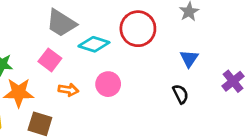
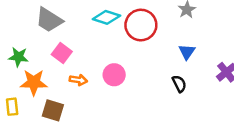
gray trapezoid: (61, 23) -> (49, 20), moved
cyan diamond: (94, 44) -> (106, 17), moved

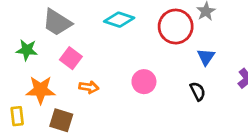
red circle: (141, 25) -> (176, 27), moved
green star: (18, 57) -> (27, 50), moved
pink circle: (114, 75) -> (144, 82), moved

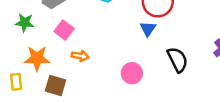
blue triangle: (206, 57) -> (148, 29), moved
pink circle: (144, 82) -> (132, 73), moved
black semicircle: (198, 91) -> (177, 60), size x1.5

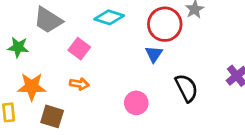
pink square: (64, 30) -> (79, 49), moved

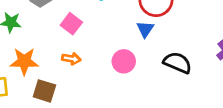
black semicircle: (186, 88) -> (177, 63), turned -40
pink circle: (136, 103) -> (124, 61), moved

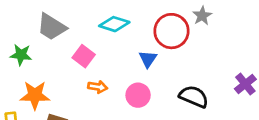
blue triangle: (145, 29) -> (148, 59), moved
orange arrow: (71, 59) -> (98, 87), moved

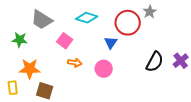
black semicircle: (194, 97) -> (155, 62), moved, turned 95

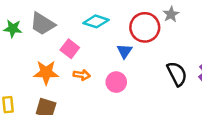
green star: (20, 40) -> (13, 29), moved
black semicircle: (155, 62) -> (177, 74), turned -55
orange star: (30, 69) -> (46, 73), moved

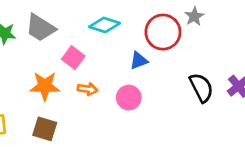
blue triangle: (125, 51) -> (139, 61), turned 35

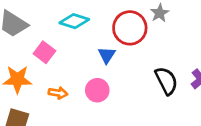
blue triangle: (139, 61) -> (107, 55), turned -36
orange arrow: (87, 89) -> (58, 93), moved

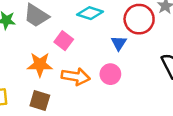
orange arrow: (58, 93) -> (76, 77), size x1.6

